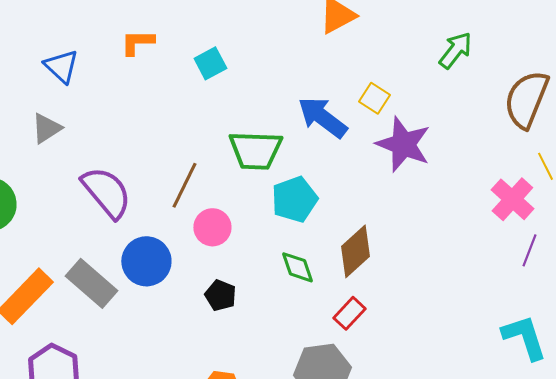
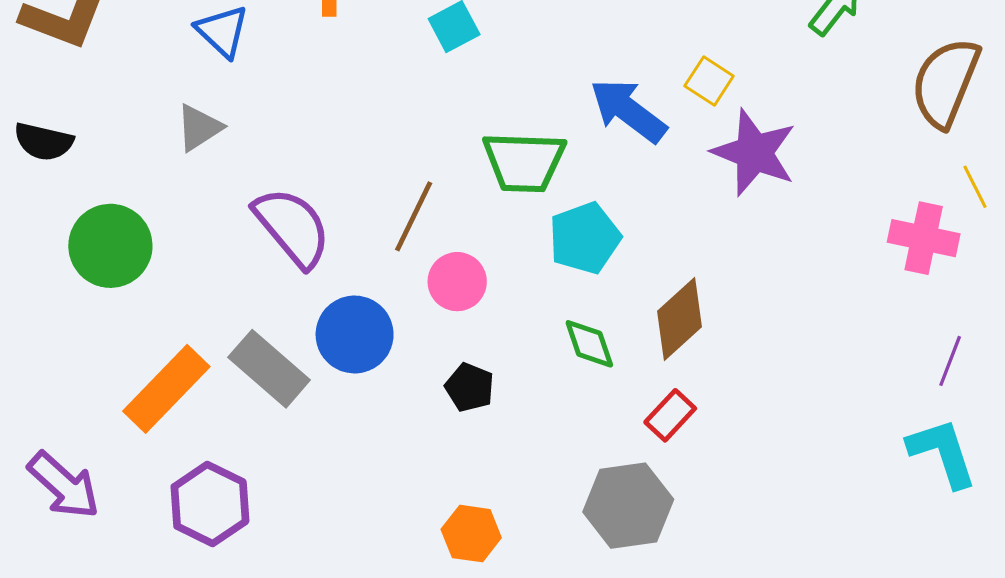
pink cross: (512, 199) -> (924, 238), turned -30
purple line: (529, 250) -> (950, 361), moved

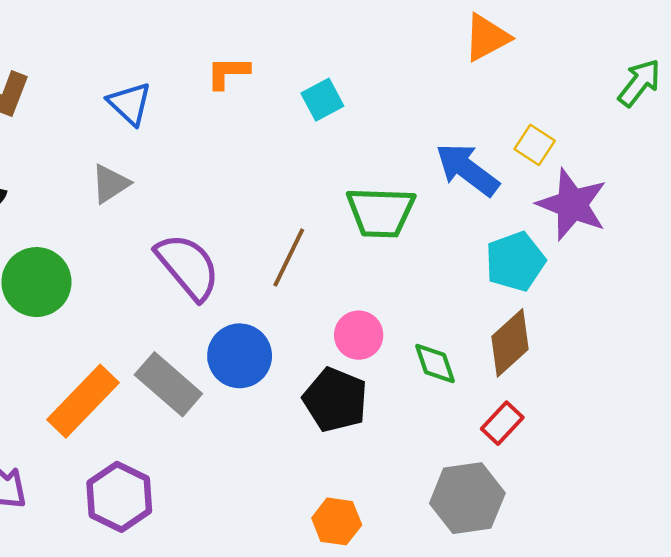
cyan pentagon: (585, 238) -> (515, 261), moved
pink circle: (457, 282) -> (359, 335), moved
black pentagon: (470, 387) -> (335, 400), size x1.6

